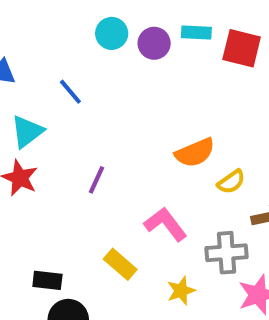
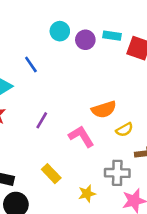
pink L-shape: (165, 224) -> (81, 136), moved

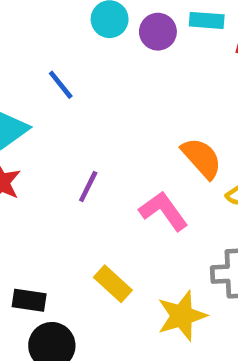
orange semicircle: (104, 109) -> (202, 158), turned -110
yellow star: (87, 194) -> (182, 316), size x1.5

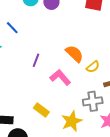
purple line: (88, 186) -> (36, 60), moved

